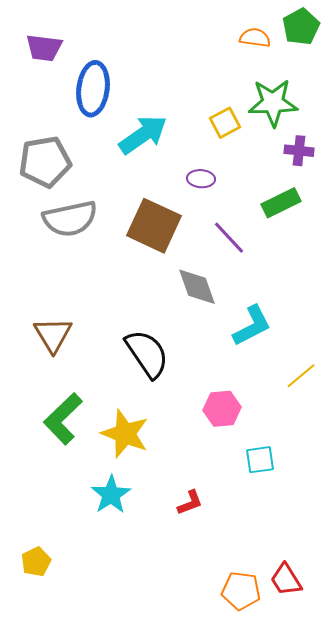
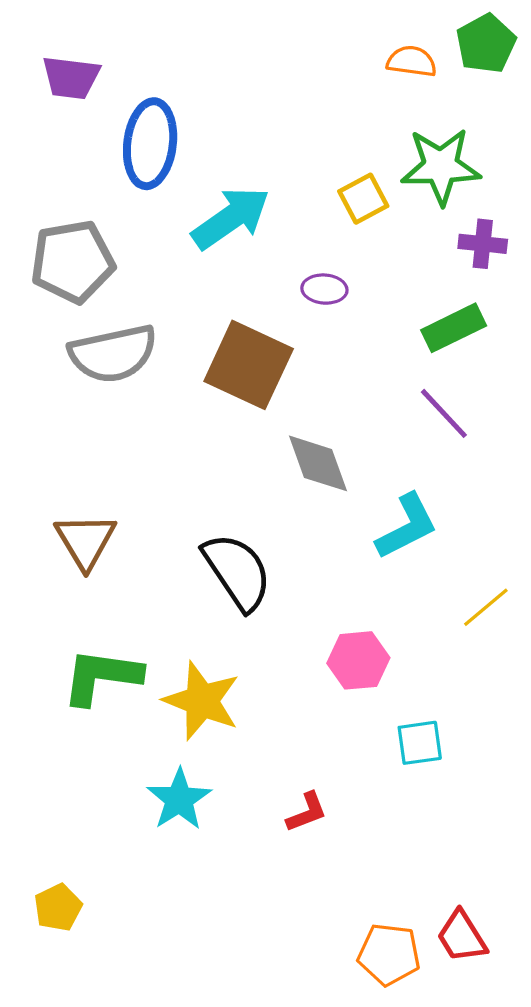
purple line: (229, 238) -> (444, 413), moved
green L-shape: (63, 419) -> (102, 677), turned 52

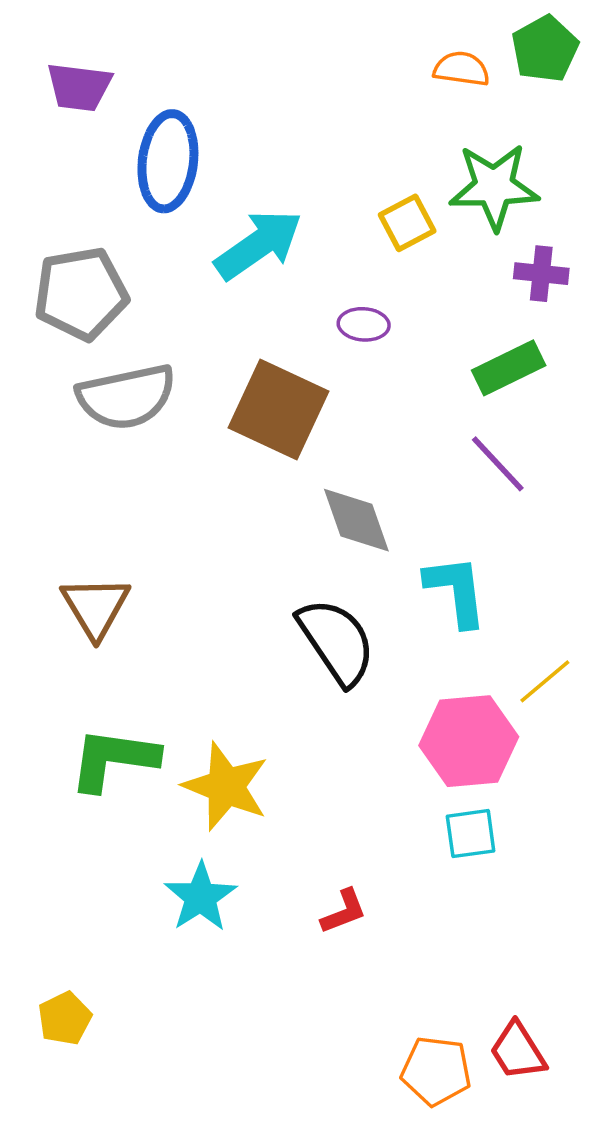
cyan L-shape: (407, 526) -> (456, 591), turned -70
black semicircle: (237, 572) -> (336, 641), moved
pink hexagon: (358, 660) -> (469, 741), moved, size x1.4

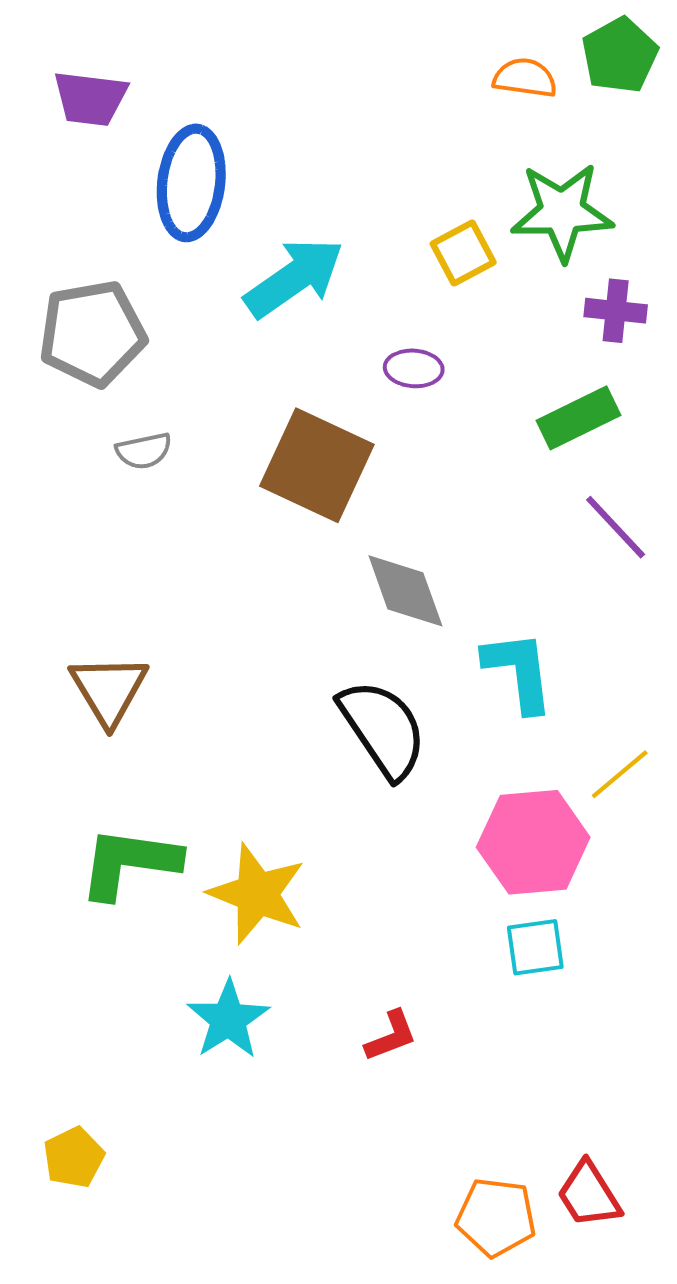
gray semicircle: (126, 397) -> (144, 451), size x0.5
purple line: (498, 464) -> (616, 527), moved

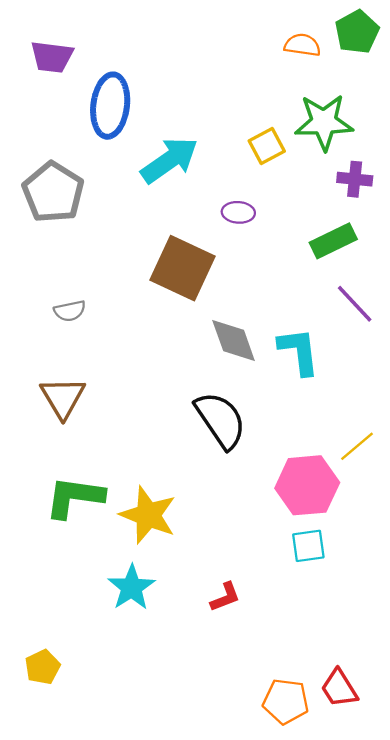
gray pentagon: (92, 333) -> (53, 192), turned -30
gray semicircle: (144, 451) -> (70, 311), moved
cyan L-shape: (519, 671) -> (299, 351), moved

